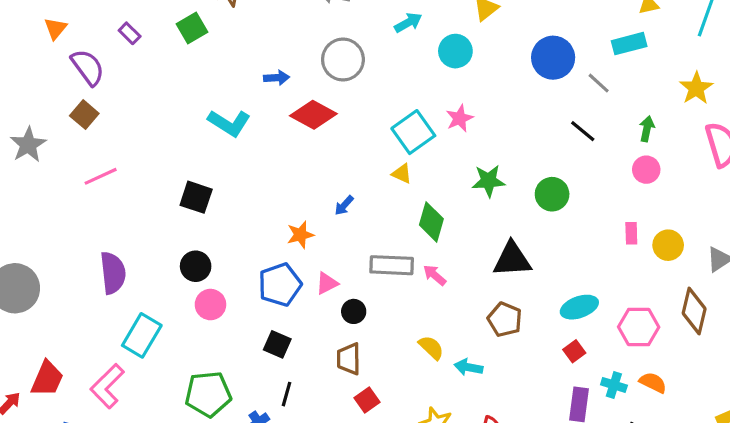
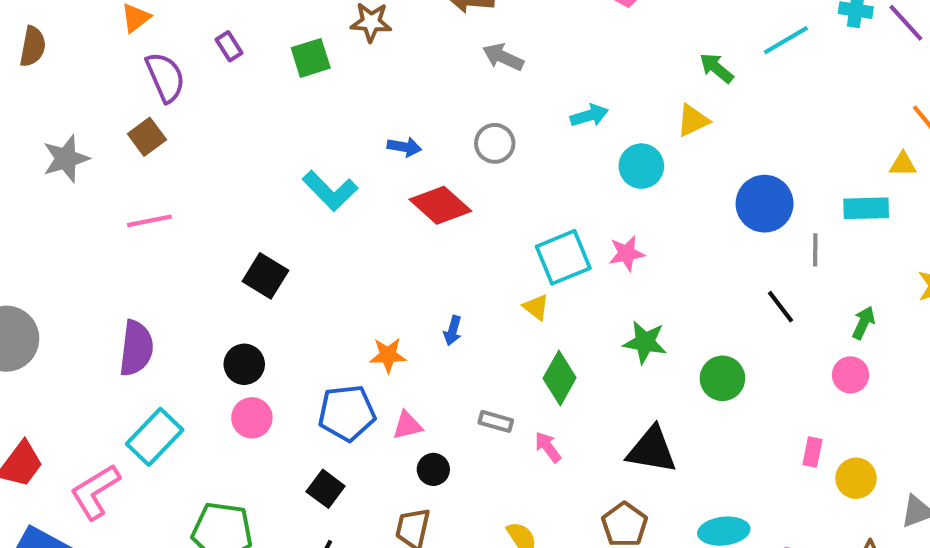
gray circle: (343, 60) -> (495, 143), size x0.7
gray line: (599, 83) -> (815, 250), turned 35
blue arrow: (344, 205) -> (453, 331), turned -40
gray rectangle: (392, 265) -> (496, 421), size x0.6

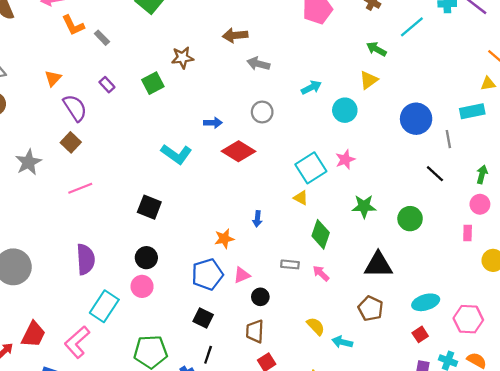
pink circle: (252, 418) -> (142, 286), moved
pink rectangle: (812, 452) -> (468, 233), moved

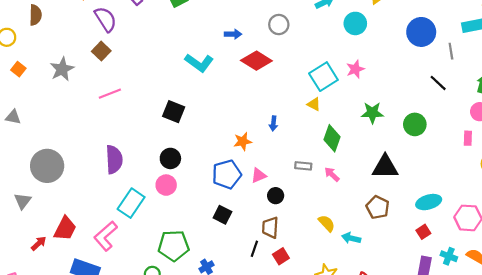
black line: (208, 355) -> (254, 249), moved

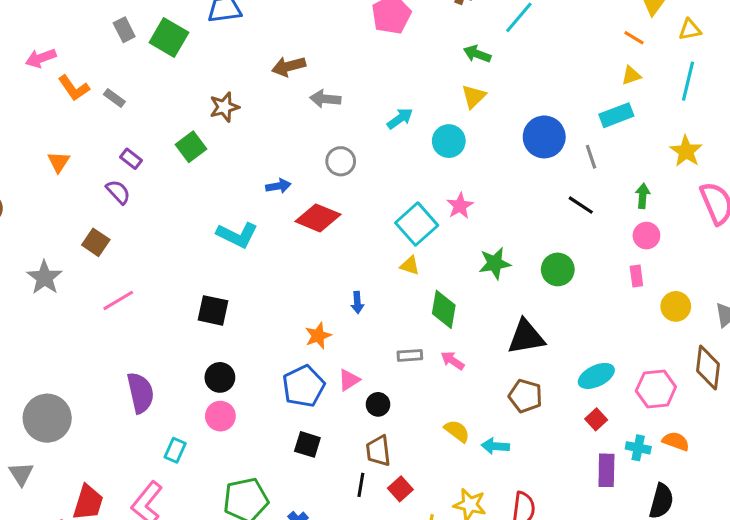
purple semicircle: (106, 19) -> (118, 192), moved, size x0.7
cyan rectangle: (131, 203) -> (175, 450), size x0.6

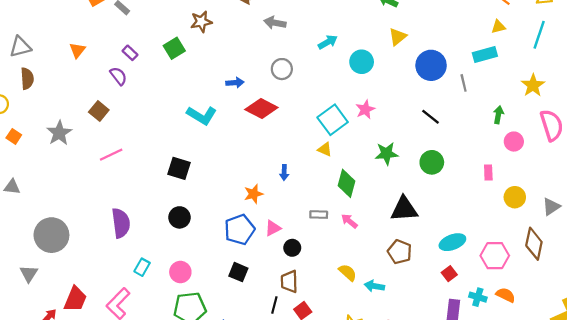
yellow triangle: (474, 96) -> (398, 37), moved
black line: (581, 205) -> (431, 117), moved
pink circle: (646, 236) -> (514, 142), moved
pink circle: (220, 416) -> (180, 272), moved

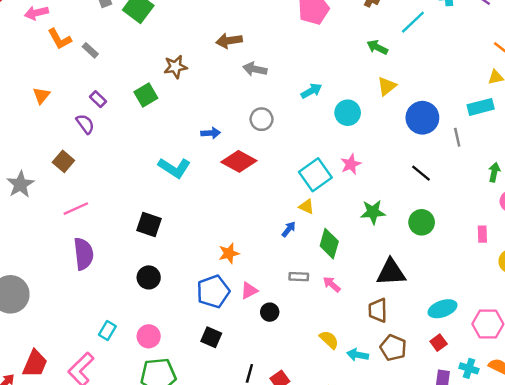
blue arrow: (284, 173) -> (289, 229), moved, turned -144
purple semicircle: (121, 223) -> (84, 254), moved
brown pentagon: (400, 252) -> (393, 348), moved
brown trapezoid: (289, 281) -> (378, 310), moved

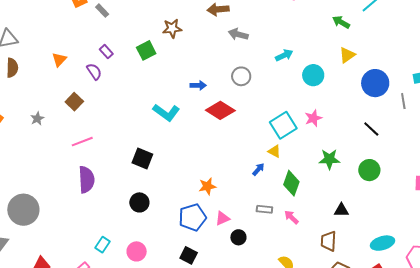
orange triangle: (41, 95) -> (59, 60), moved
gray star: (20, 184) -> (37, 119), size x0.6
black triangle: (391, 272) -> (341, 210), size x0.6

